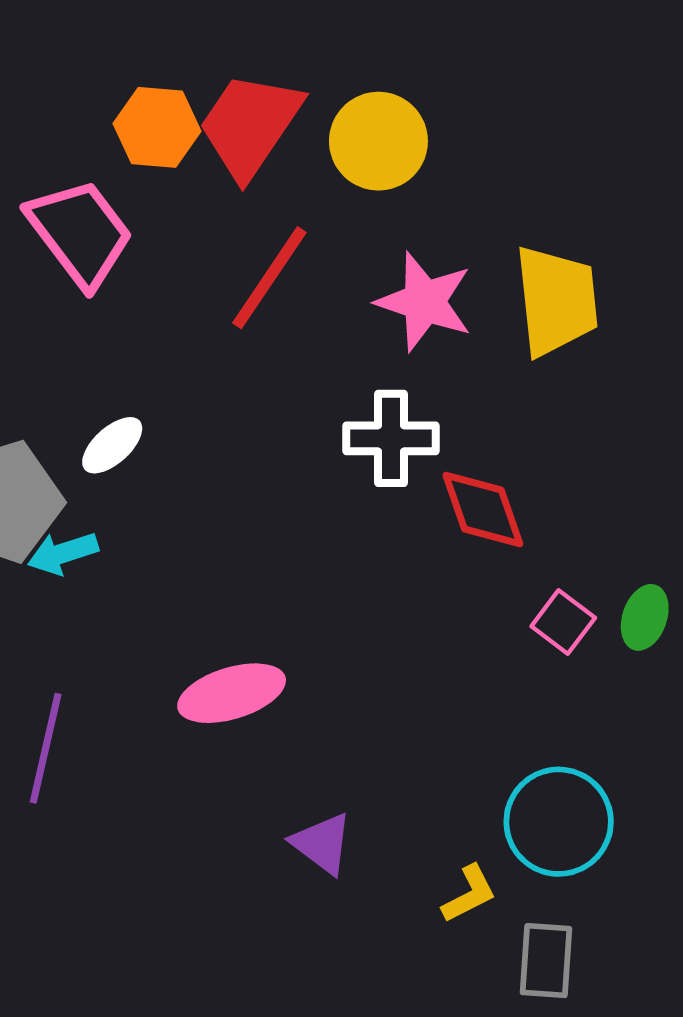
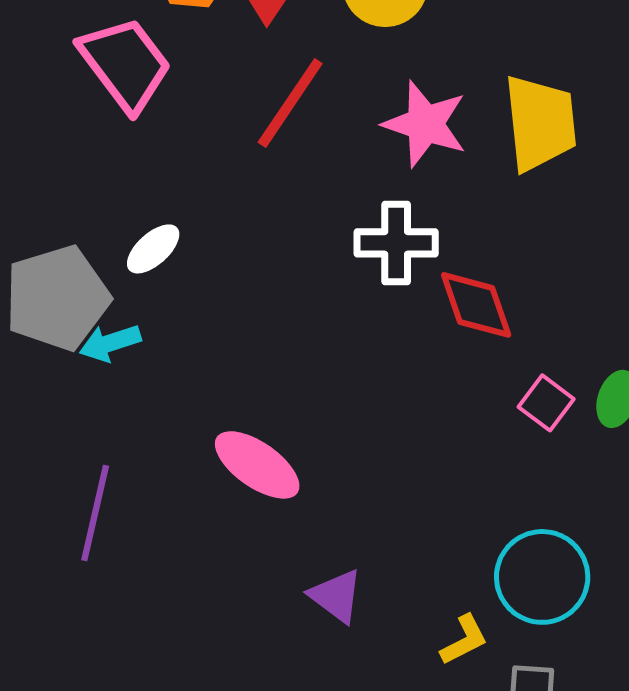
pink ellipse: (232, 693) -> (257, 465), turned 52

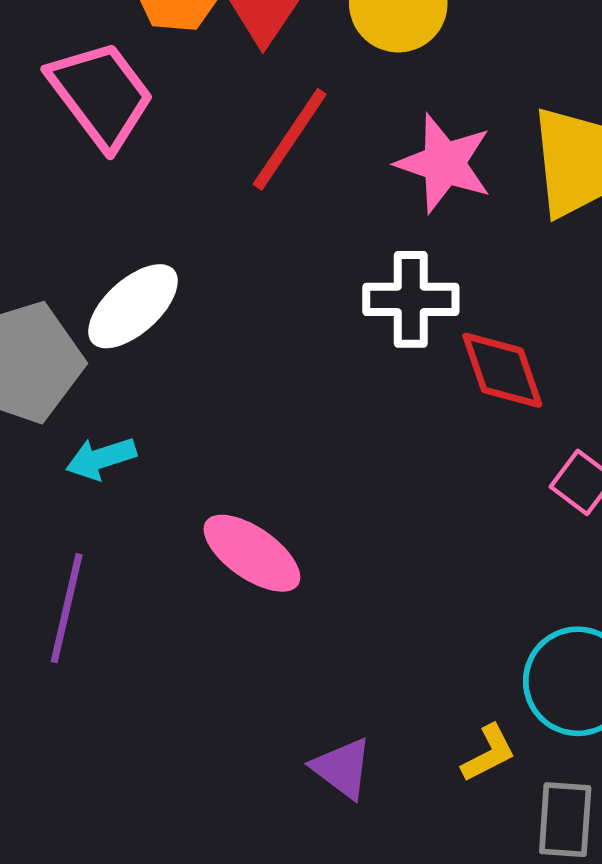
white ellipse: (153, 249) -> (133, 306), size x1.5
cyan arrow: (110, 343) -> (101, 458), moved
purple triangle: (336, 596) -> (342, 768), moved

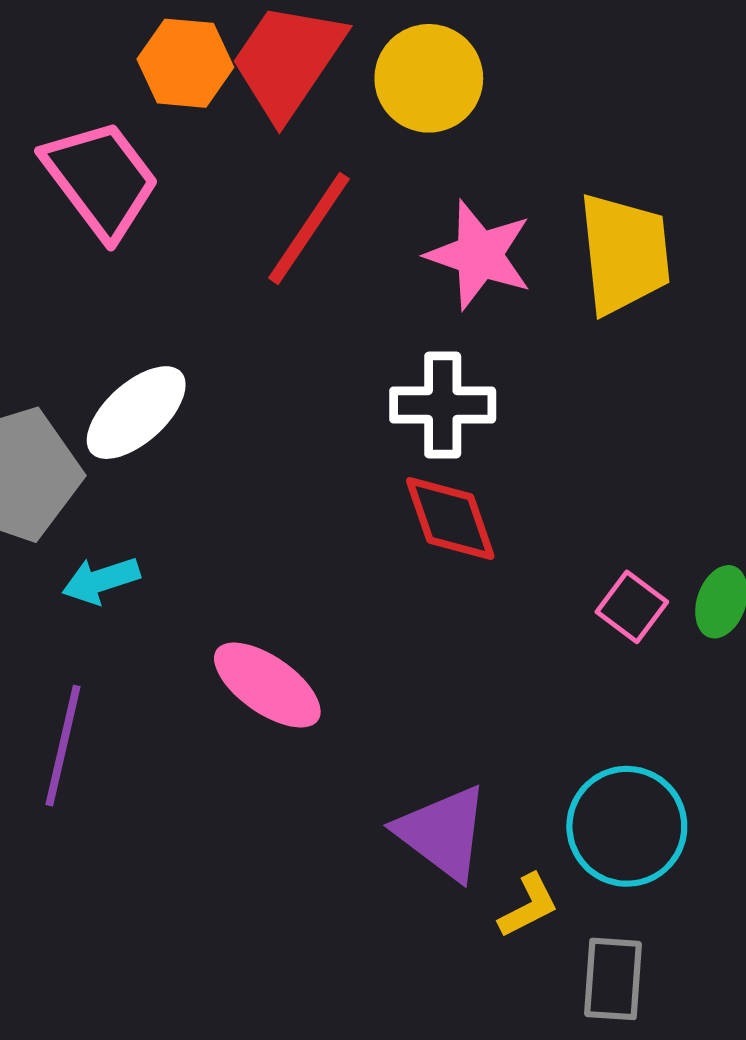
red diamond: (502, 370) -> (450, 519), moved
purple triangle: (342, 768) -> (443, 833), moved, size x1.4

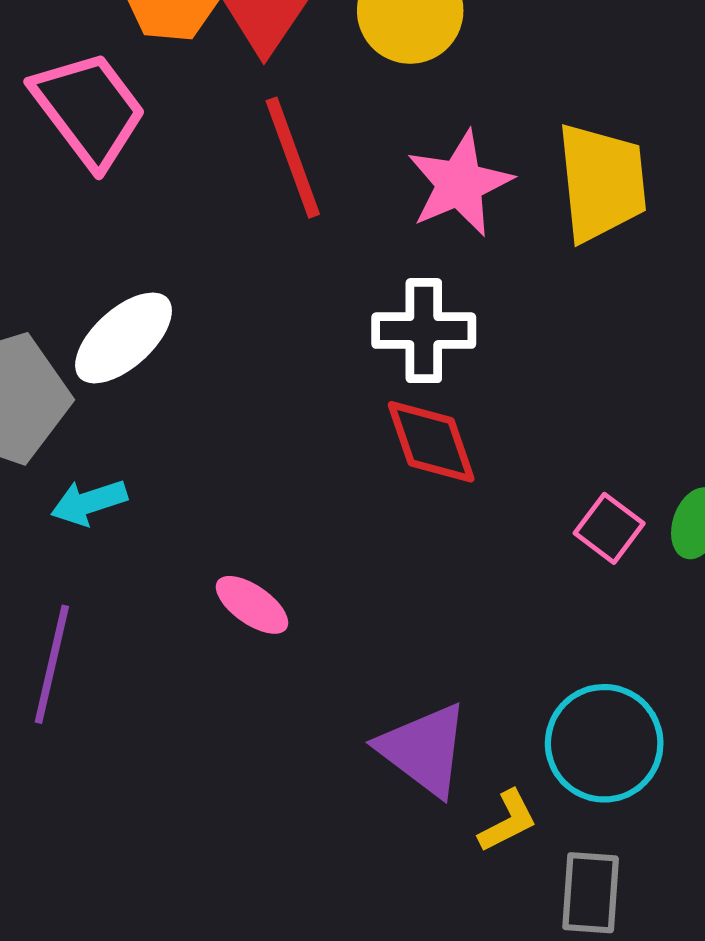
red line: (309, 228) -> (293, 158), turned -54
pink star: (479, 255) -> (460, 184), turned 30
pink ellipse: (267, 685) -> (252, 605), size x0.7

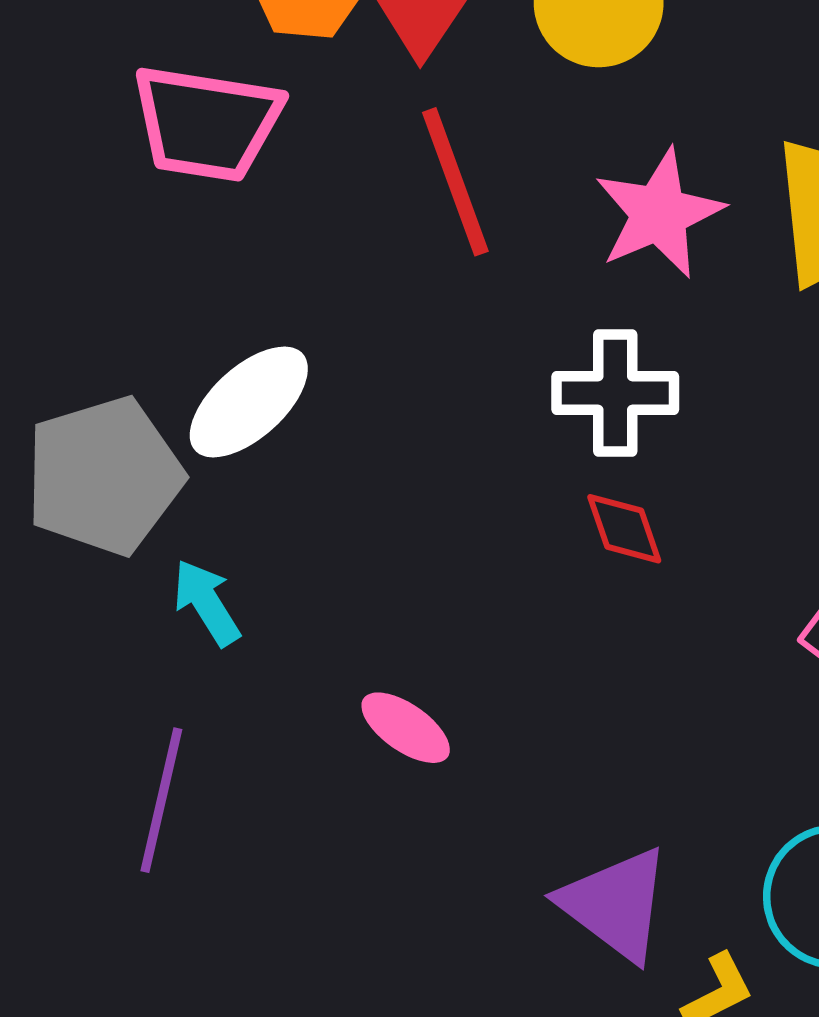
pink trapezoid: (89, 109) -> (207, 123), turned 136
red diamond: (431, 442) -> (624, 529), size x0.7
cyan arrow: (89, 502) -> (207, 603), turned 76

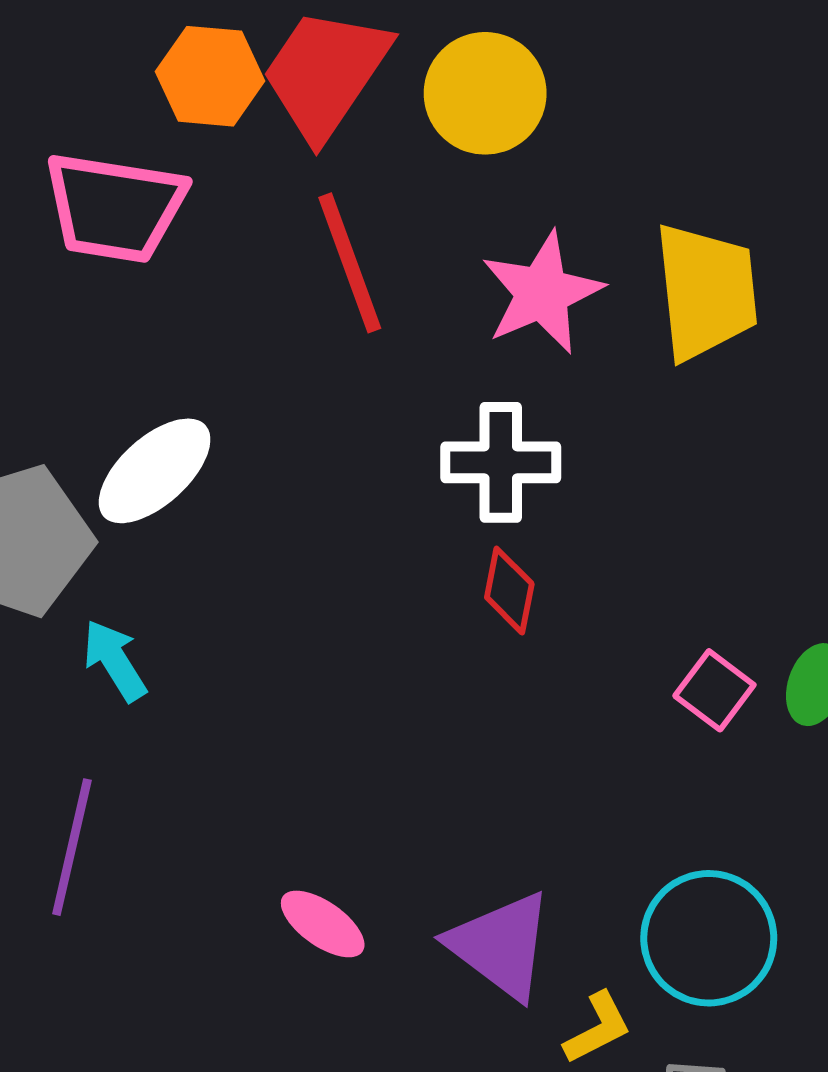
red diamond: (624, 529) -> (509, 591), turned 30
pink ellipse: (406, 728) -> (323, 924), moved

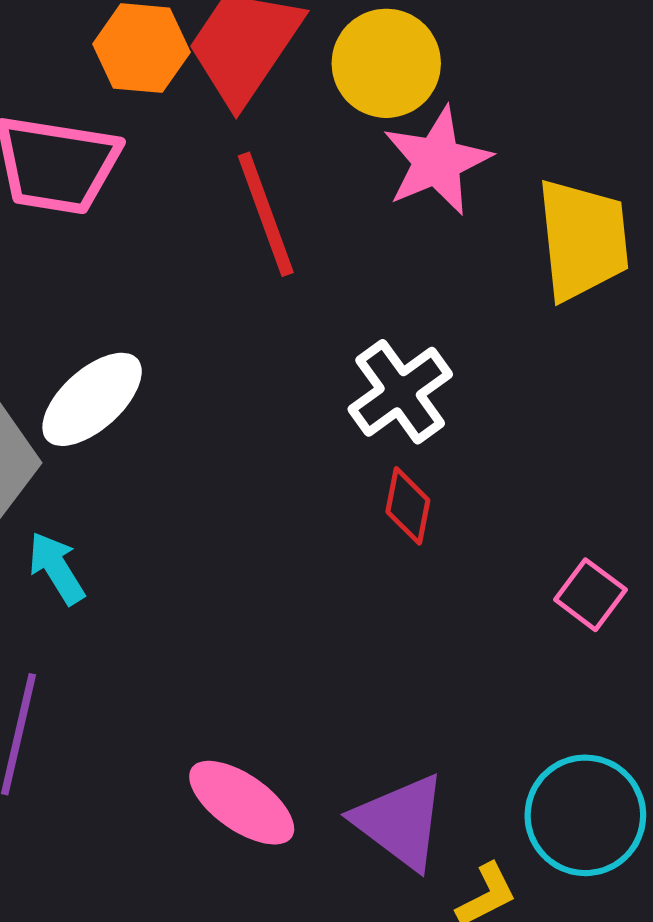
pink star: (542, 293) -> (437, 161), moved
white cross: (501, 462) -> (400, 392), turned -36
pink ellipse: (323, 924) -> (242, 803), size x1.4

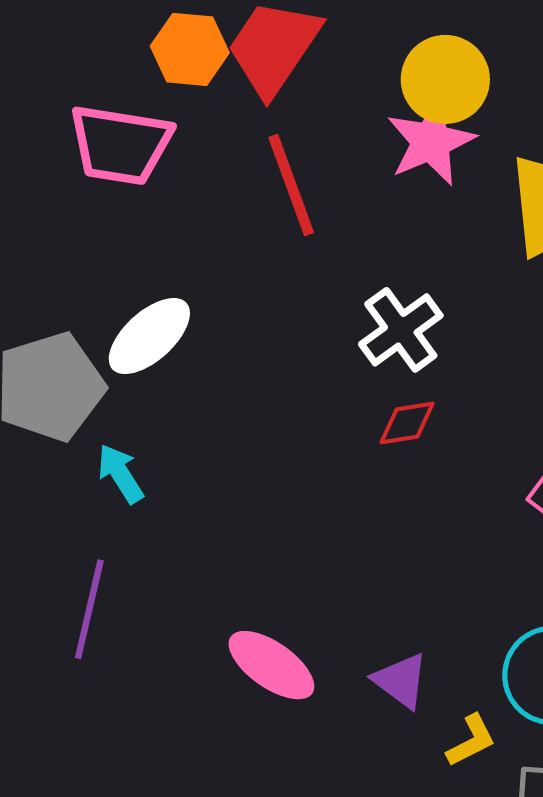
yellow circle: (386, 63) -> (445, 79), moved
red diamond: (408, 506) -> (407, 423), turned 70
purple triangle: (400, 822) -> (401, 681), size x0.7

